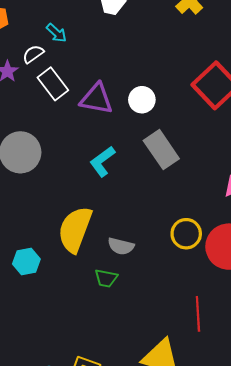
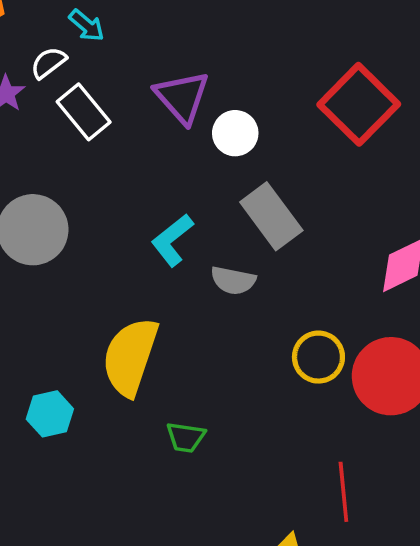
purple triangle: (96, 99) -> (182, 97), moved, turned 40
gray semicircle: (121, 246) -> (233, 280), moved

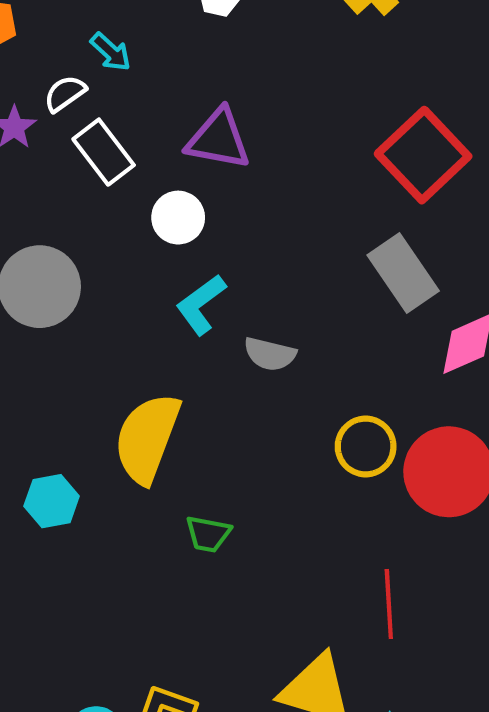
purple triangle: (182, 97) -> (218, 139), turned -40
white circle: (235, 133) -> (178, 218), moved
gray rectangle: (271, 216) -> (403, 273), moved

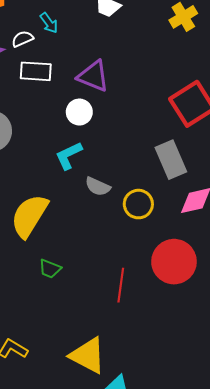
white rectangle: (104, 152) -> (36, 71), turned -60
white circle: (178, 218) -> (79, 112), moved
yellow circle: (366, 446) -> (138, 204), moved
red line: (389, 604) -> (121, 285), moved

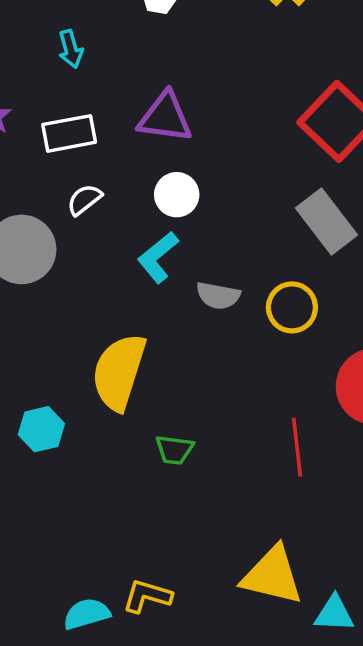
cyan arrow: (49, 23) -> (71, 49), turned 35
white semicircle: (22, 39) -> (84, 200), moved
white circle: (79, 112) -> (177, 195), moved

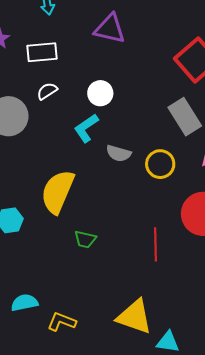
purple triangle: (165, 117) -> (110, 29), moved
cyan semicircle: (87, 614) -> (25, 303), moved

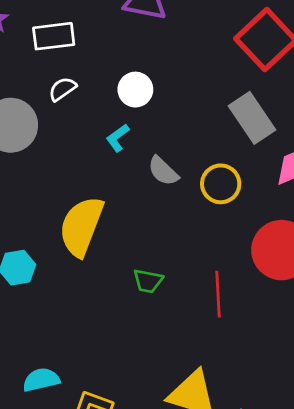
cyan L-shape: (86, 128) -> (118, 138), size x0.7
gray semicircle: (119, 153) -> (163, 171), turned 30
green trapezoid: (85, 239) -> (148, 281), moved

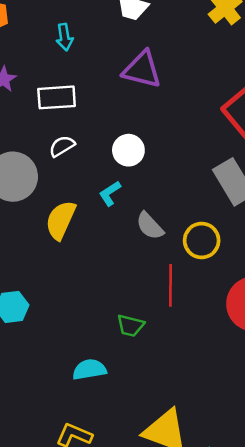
yellow semicircle: (81, 226) -> (61, 220), moved, size x0.7
red line: (218, 294) -> (171, 285), moved
cyan semicircle: (41, 380) -> (89, 370), moved

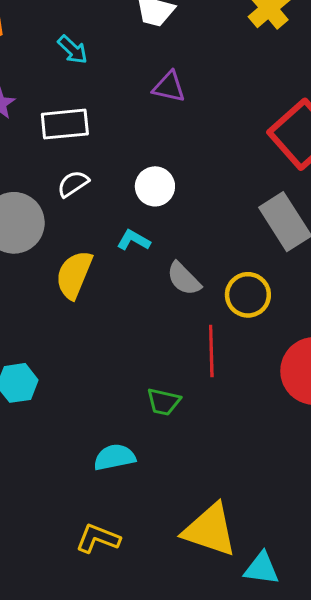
cyan arrow: (65, 37) -> (73, 50), turned -36
purple triangle: (142, 70) -> (169, 87), size x0.7
cyan L-shape: (110, 193) -> (134, 240), turned 64

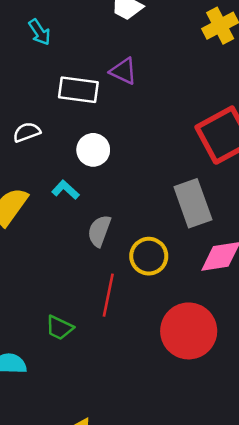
cyan arrow: (73, 50) -> (40, 32), moved
white rectangle: (65, 124) -> (78, 90), moved
gray semicircle: (184, 279) -> (99, 231), turned 52

